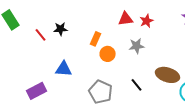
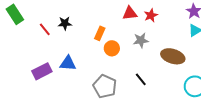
brown ellipse: (168, 75) -> (173, 56), moved
purple rectangle: (37, 91) -> (42, 71), moved

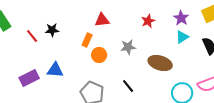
red triangle: (130, 13) -> (102, 20), moved
red star: (151, 15) -> (148, 21), moved

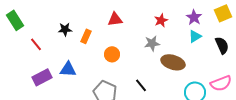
red line: (32, 36) -> (36, 44), moved
orange rectangle: (87, 40) -> (86, 36), moved
gray star: (128, 47) -> (152, 43), moved

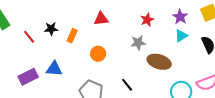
red line: (36, 44) -> (29, 37), moved

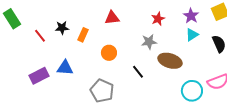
black line: (127, 85) -> (138, 72), moved

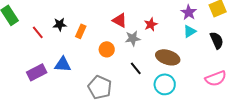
red triangle: (112, 18) -> (120, 20), moved, turned 35
red star: (158, 19) -> (151, 24), moved
gray star: (149, 42) -> (133, 38), moved
cyan circle: (192, 91) -> (165, 84), moved

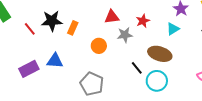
red triangle: (120, 20) -> (112, 17), turned -35
black star: (60, 24) -> (52, 21), size x1.5
cyan triangle: (190, 31) -> (173, 29), moved
black line: (136, 68) -> (137, 68), moved

